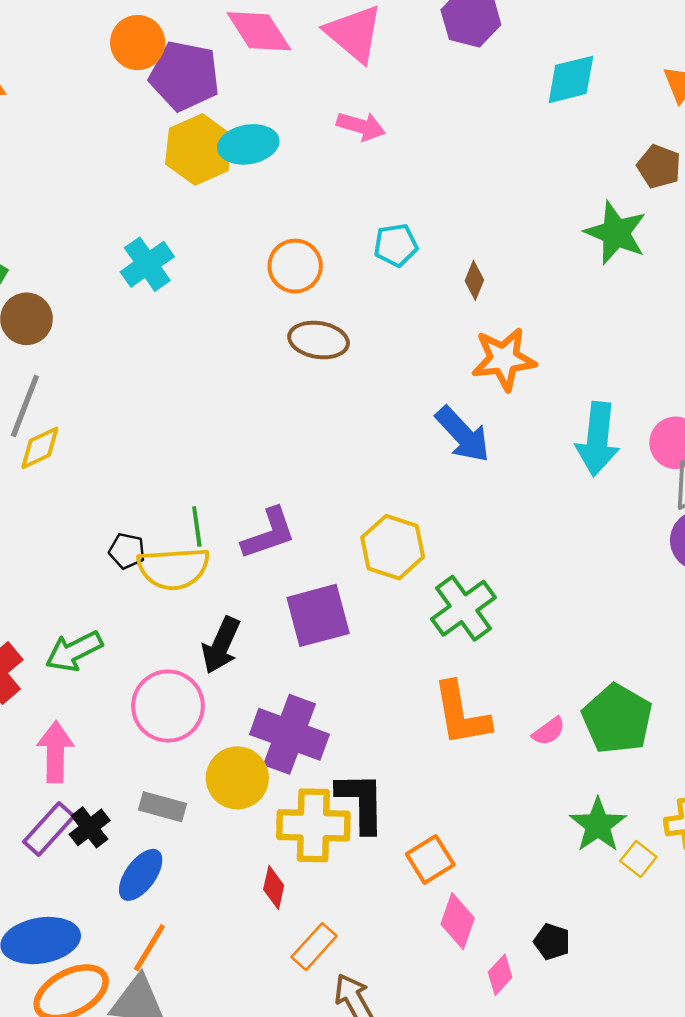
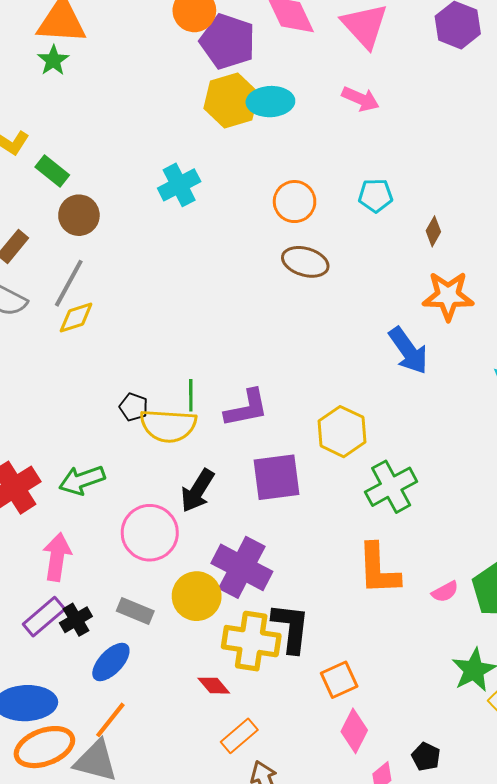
red diamond: (274, 887) -> (214, 686), turned -60

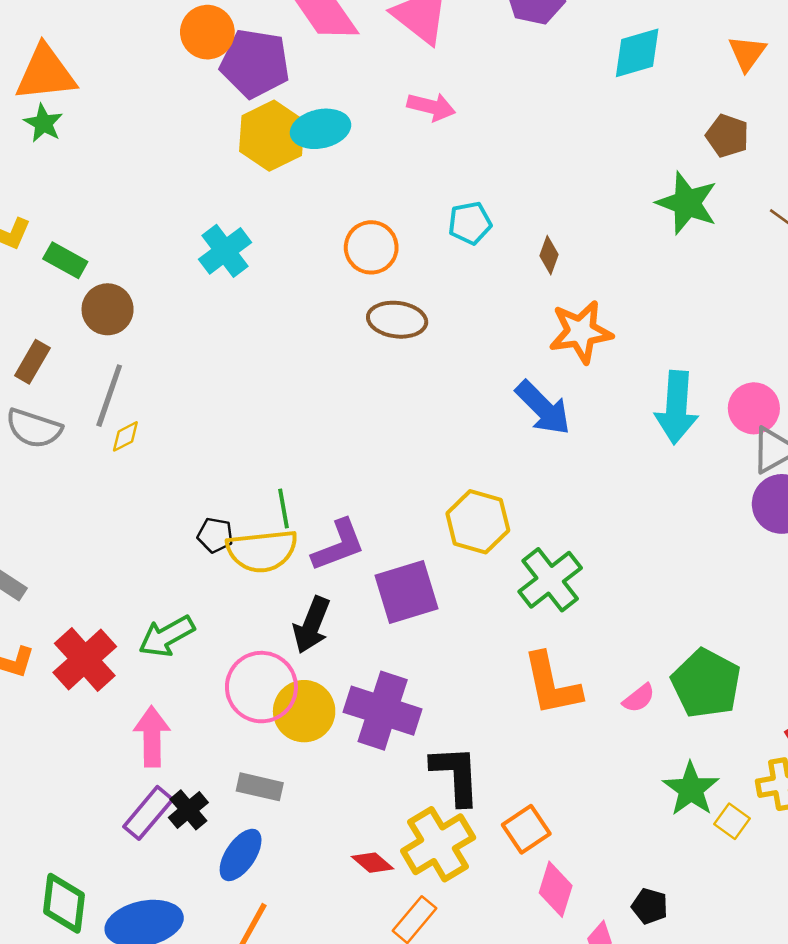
yellow diamond: (76, 318) -> (125, 436), size x0.7
purple L-shape: (246, 408) -> (338, 545), moved
yellow circle: (197, 596) -> (304, 711), moved
yellow cross: (251, 641) -> (438, 844), moved, turned -30

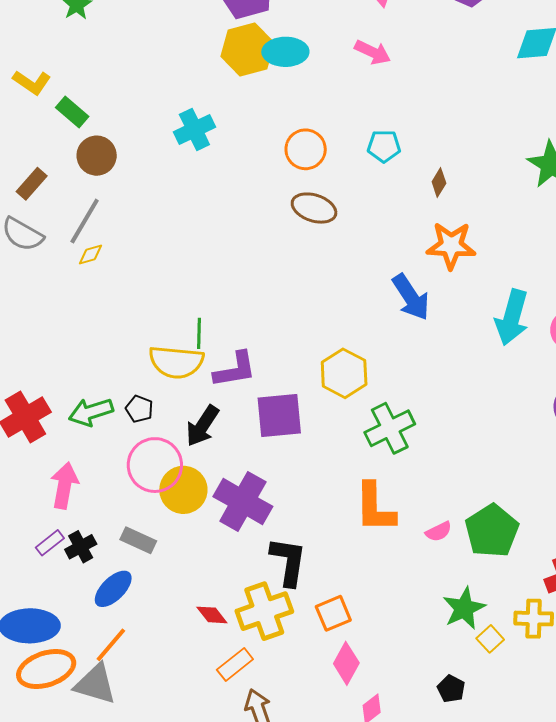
black pentagon: (215, 535) -> (139, 409), moved
purple rectangle: (148, 813) -> (50, 543), size x0.7
black pentagon: (650, 906) -> (451, 689), moved

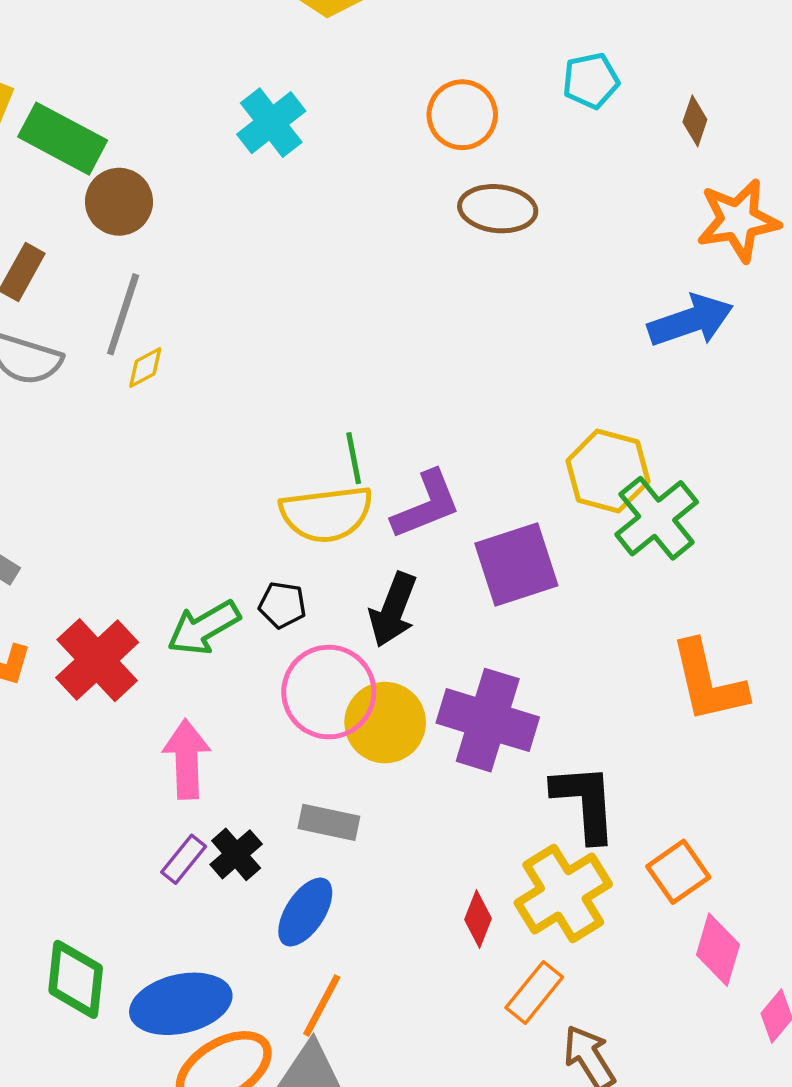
green rectangle: (72, 112) -> (63, 139), size x1.5
blue arrow: (411, 297) -> (691, 321), turned -63
green cross: (390, 428) -> (657, 518), moved
red diamond: (212, 615) -> (478, 919), turned 72

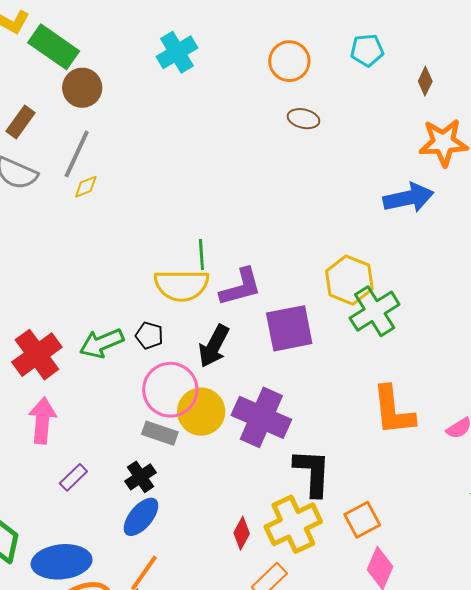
brown ellipse: (498, 209) -> (303, 119), size x0.7
pink arrow: (187, 759) -> (42, 420), moved
gray rectangle: (329, 822) -> (160, 433), moved
black cross: (236, 854) -> (141, 477), moved

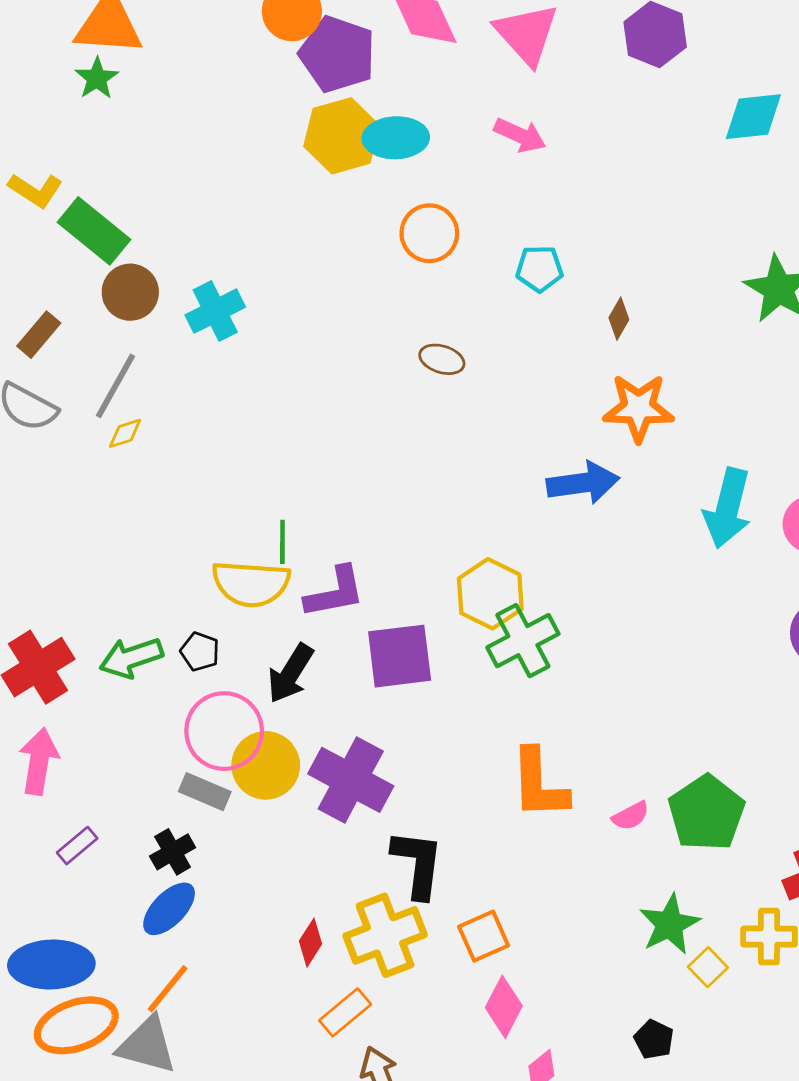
cyan cross: (177, 52) -> (215, 311), moved
orange circle: (289, 61) -> (429, 233), moved

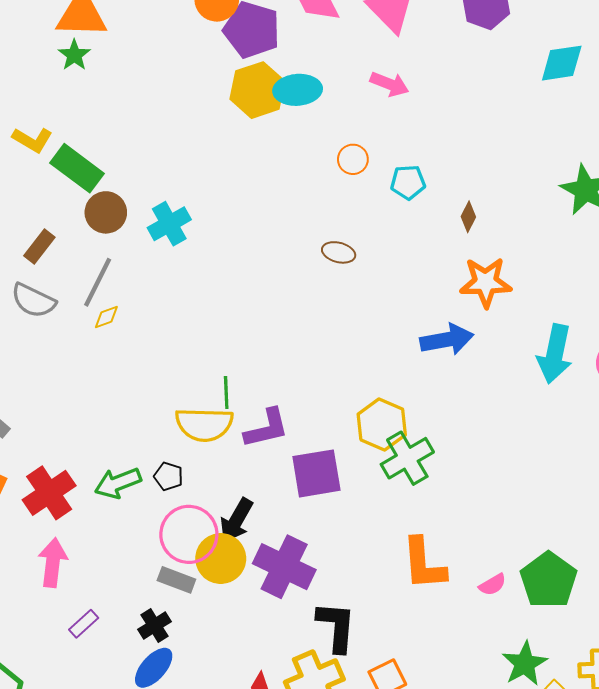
orange circle: (429, 233) -> (353, 159), moved, size x0.7
black arrow: (290, 673) -> (236, 520), moved

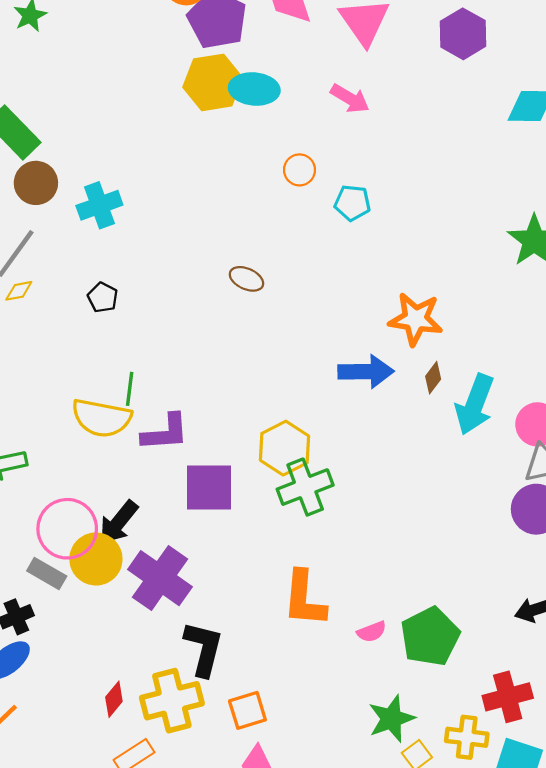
brown diamond: (468, 217) -> (433, 378), moved
brown ellipse: (339, 252) -> (246, 279), moved
black pentagon: (168, 476) -> (103, 297), moved

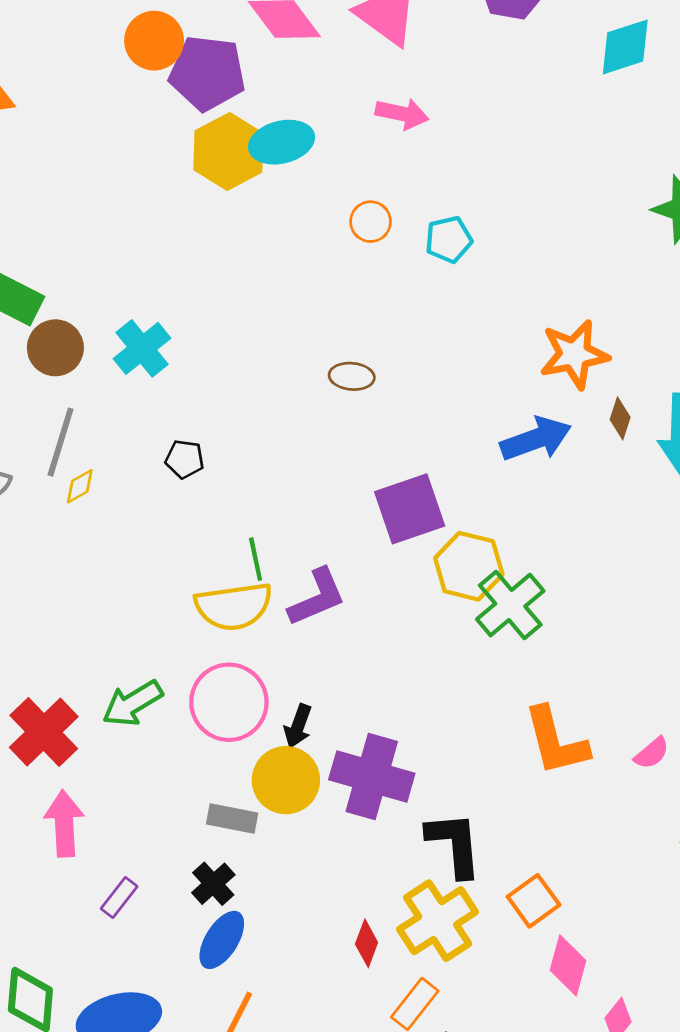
purple square: (209, 487) -> (410, 509), moved
black arrow: (119, 522) -> (298, 726), size x0.7
pink circle: (67, 529) -> (229, 702), moved

